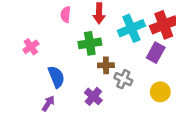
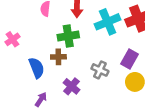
purple rectangle: (156, 53) -> (129, 59), moved
brown cross: (106, 65) -> (58, 57), moved
purple arrow: (48, 103) -> (41, 99), moved

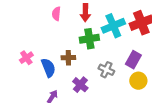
green cross: (68, 36) -> (89, 39), moved
pink cross: (12, 39) -> (26, 58), moved

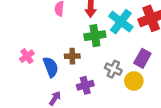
cyan cross: (113, 26) -> (121, 22), turned -30
yellow circle: (138, 81) -> (134, 81), moved
purple cross: (80, 85) -> (85, 85), turned 35

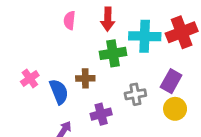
cyan cross: (121, 22) -> (145, 36), turned -35
gray cross: (113, 69) -> (135, 94), turned -35
yellow circle: (134, 81) -> (175, 109), moved

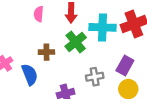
green cross: (113, 53) -> (76, 42), turned -30
brown cross: (85, 78) -> (46, 52), moved

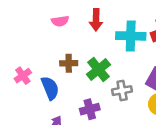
pink semicircle: (39, 14) -> (60, 21), turned -104
green cross: (76, 42) -> (98, 69), moved

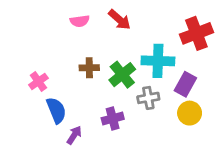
red arrow: (96, 20) -> (119, 20), turned -50
cyan cross: (131, 36) -> (158, 61), moved
blue semicircle: (50, 88) -> (56, 110), moved

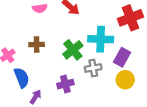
brown cross: (89, 68) -> (37, 45), moved

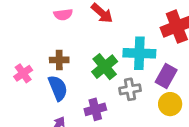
blue semicircle: (22, 78) -> (58, 88), moved

